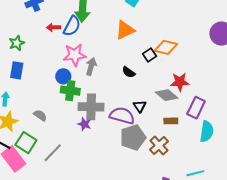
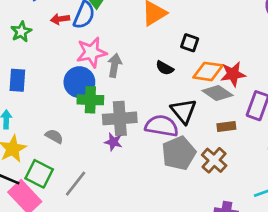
green star: (17, 43) -> (21, 32), moved
orange diamond: (166, 47) -> (208, 71), moved
black square: (149, 55) -> (190, 43), turned -32
blue circle: (63, 76) -> (79, 82), size x1.5
black triangle: (140, 106) -> (184, 111), size x1.5

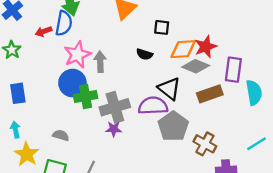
brown rectangle: (226, 127) -> (210, 94), size x1.5
brown cross: (214, 160) -> (205, 144), moved

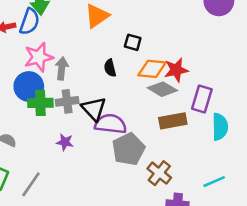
black semicircle: (144, 54) -> (110, 68), turned 49
black triangle: (169, 89) -> (94, 109), moved
gray cross: (115, 107) -> (67, 101), moved, size x0.7

